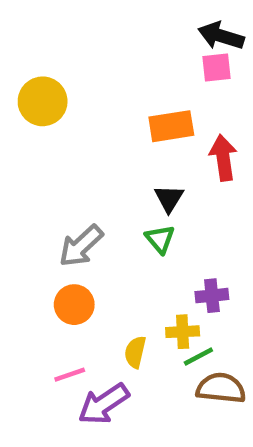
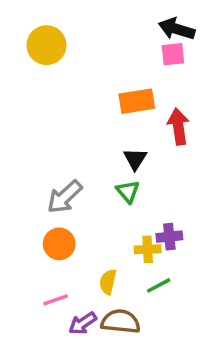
yellow circle: (43, 101) -> (47, 45), moved
yellow cross: (183, 332) -> (148, 249), moved
brown semicircle: (221, 388) -> (121, 322), moved
purple arrow: (104, 404) -> (83, 323), size x0.7

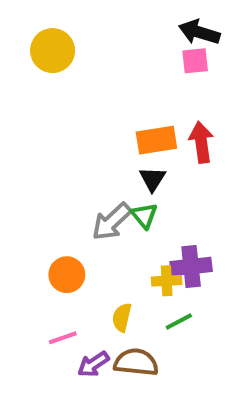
orange rectangle: (137, 101) -> (156, 140), moved
gray arrow: (65, 197) -> (112, 222), moved
purple cross: (169, 237) -> (191, 266), size x1.4

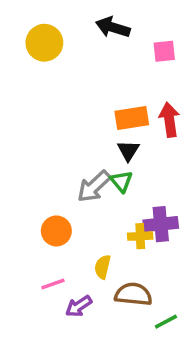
black arrow: (199, 32) -> (113, 27), moved
green line: (179, 321) -> (166, 322), moved
brown semicircle: (136, 362) -> (133, 294), moved

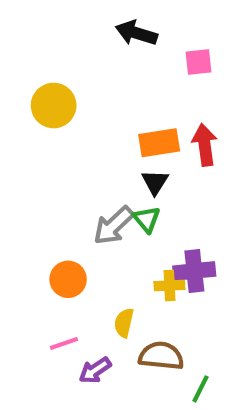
yellow circle: (44, 43) -> (54, 105), moved
green line: (166, 322) -> (201, 389), turned -35

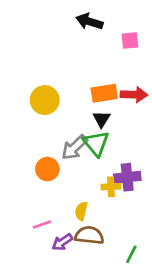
yellow circle: (54, 105) -> (45, 100), moved
red arrow: (205, 145) -> (134, 95), turned 100
green triangle: (147, 219) -> (96, 143), size x1.5
orange circle: (68, 279) -> (47, 169), moved
brown semicircle: (161, 356) -> (89, 235), moved

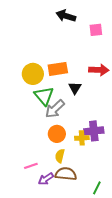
orange rectangle: (104, 93) -> (58, 69), moved
green triangle: (96, 143) -> (44, 96), moved
orange circle: (47, 169) -> (57, 134), moved

